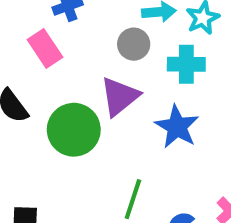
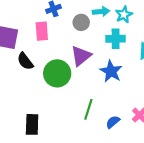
gray circle: (134, 44) -> (81, 22), moved
pink rectangle: (45, 48) -> (42, 31), turned 30

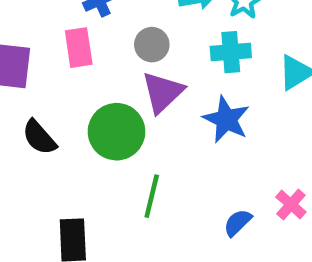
gray circle: (81, 22) -> (152, 45), moved
black semicircle: (25, 61) -> (39, 137), moved
green line: (88, 109) -> (152, 196), moved

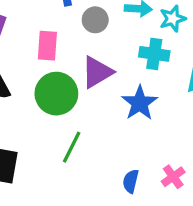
gray circle: (152, 45) -> (95, 20), moved
pink rectangle: (79, 48) -> (47, 46), moved
blue semicircle: (238, 223) -> (131, 181), turned -45

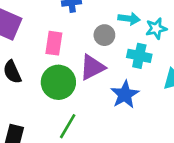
gray circle: (95, 20) -> (104, 35), moved

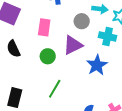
green circle: (58, 82) -> (48, 56), size x0.6

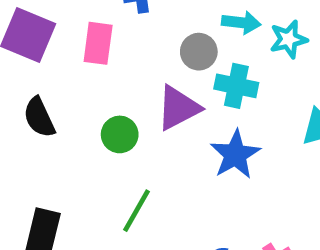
pink rectangle: (44, 27) -> (98, 43), moved
cyan cross: (108, 36) -> (236, 86), moved

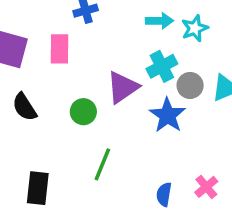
gray circle: (199, 52) -> (190, 85), moved
cyan cross: (236, 86) -> (162, 66), turned -32

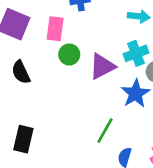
green circle: (83, 112) -> (69, 54), moved
green line: (102, 164) -> (105, 131), moved

